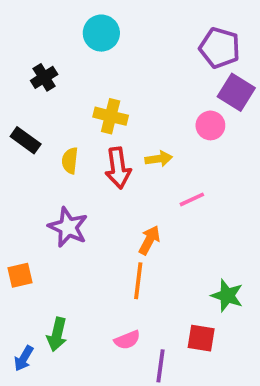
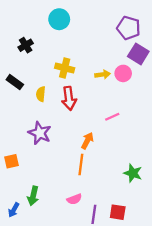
yellow arrow: (159, 159) -> (103, 74), moved
red square: (201, 338) -> (118, 212), moved

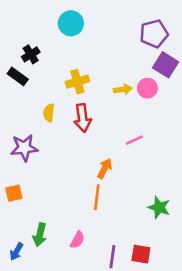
purple pentagon: (129, 28) -> (154, 34), turned -30
yellow cross: (65, 68) -> (77, 82), turned -30
black rectangle: (15, 82) -> (18, 76), moved
purple star: (40, 133) -> (24, 148), moved, turned -30
pink semicircle: (74, 199) -> (77, 240), moved, turned -40

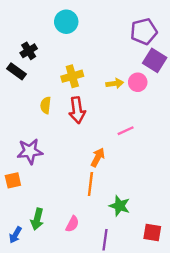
purple star: (24, 148) -> (30, 151), moved
green star: (159, 207) -> (120, 206), moved
red square: (141, 254) -> (152, 232), moved

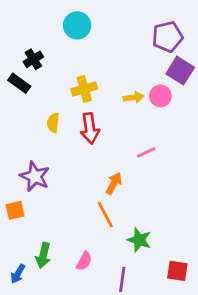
purple star: (30, 151) -> (35, 176), turned 30
orange line: (90, 184) -> (105, 215), turned -35

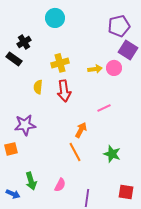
purple star: (35, 176) -> (25, 125), turned -30
green star: (139, 240) -> (112, 154), moved
green arrow: (43, 255) -> (31, 181), turned -30
blue arrow: (18, 274) -> (13, 194), turned -96

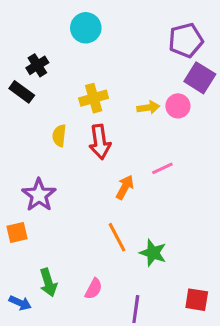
purple star: (25, 125) -> (39, 195), turned -30
orange arrow: (81, 130) -> (125, 187), moved
green star: (112, 154) -> (153, 253), moved

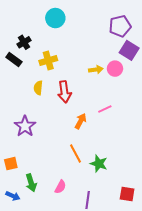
yellow cross: (94, 98) -> (48, 60), moved
orange square: (17, 233) -> (11, 164), moved

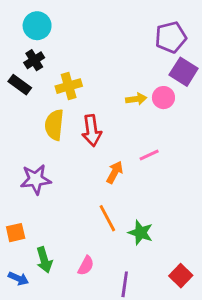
cyan circle: (55, 18) -> (37, 26), moved
yellow semicircle: (38, 88) -> (54, 125), size x1.5
purple star: (25, 126) -> (36, 179), turned 30
red square: (127, 194) -> (181, 276), turned 35

